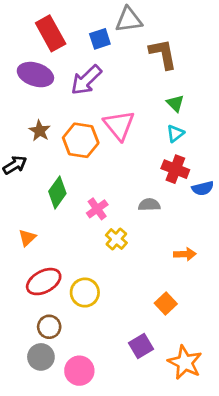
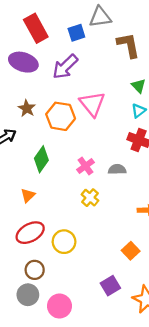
pink cross: (97, 209) -> (85, 166), moved
orange triangle: (27, 238) -> (28, 195), moved

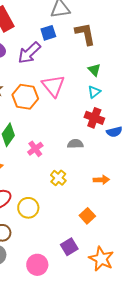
blue square: (76, 33) -> (48, 33), moved
pink cross: (85, 166) -> (35, 149), moved
yellow cross: (90, 198) -> (58, 178), moved
pink circle: (59, 306) -> (37, 265), moved

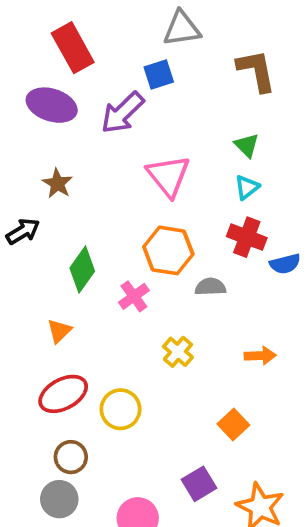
brown L-shape: (85, 34) -> (256, 71), moved
orange hexagon: (25, 97) -> (168, 250), moved

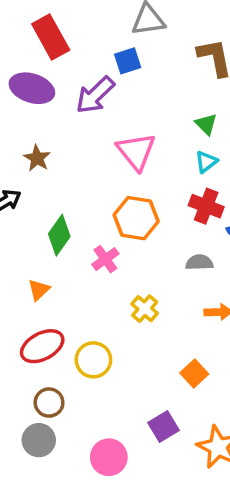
gray semicircle: (210, 287) -> (199, 262), moved

